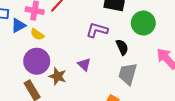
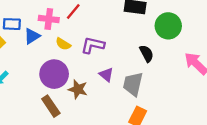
purple L-shape: (97, 30) -> (93, 45), moved
yellow semicircle: (37, 34) -> (63, 44), moved
gray trapezoid: (128, 74) -> (133, 84), moved

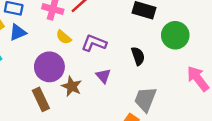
blue triangle: (32, 36) -> (18, 32), moved
black semicircle: (147, 54) -> (138, 56), moved
gray trapezoid: (133, 84) -> (145, 99), moved

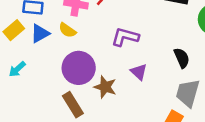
yellow semicircle: (64, 37) -> (67, 30), moved
black semicircle: (138, 56) -> (182, 58), moved

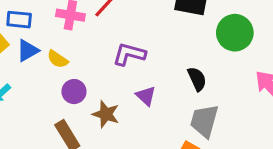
yellow semicircle: (67, 30) -> (58, 59), moved
purple circle: (79, 68) -> (74, 92), size x0.6

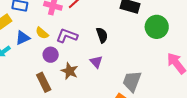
blue triangle: (28, 51) -> (23, 38), moved
purple L-shape: (129, 54) -> (67, 36), moved
black semicircle: (197, 79) -> (102, 35), moved

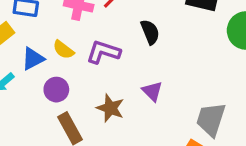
black semicircle: (102, 35) -> (150, 32), moved
purple circle: (51, 55) -> (56, 90), moved

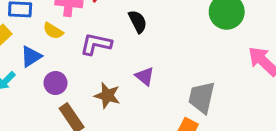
yellow semicircle: (63, 50) -> (53, 31), moved

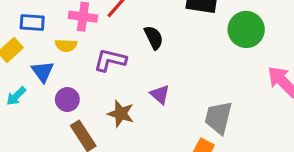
yellow semicircle: (53, 31) -> (66, 45), turned -30
blue triangle: (31, 56) -> (43, 71), turned -35

